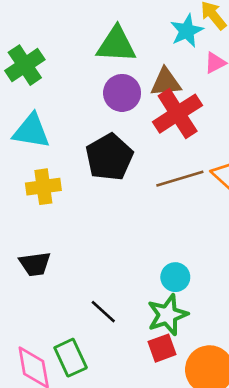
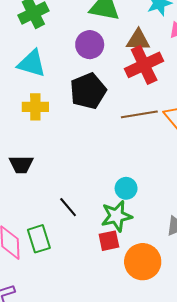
purple circle: (122, 93) -> (90, 45), moved

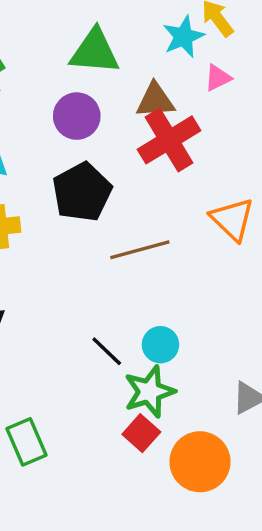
brown line: (139, 114) -> (140, 250), moved
black line: (68, 207) -> (107, 351), moved
red square: (109, 241) -> (141, 433), turned -30

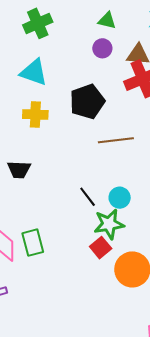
green triangle: (95, 52) -> (107, 21), size x0.6
purple circle: (77, 116) -> (102, 48), moved, size x0.7

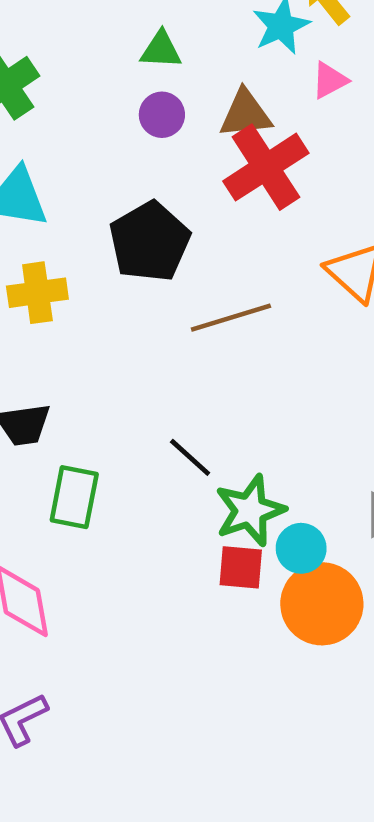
cyan circle: (120, 198) -> (301, 548), moved
green rectangle: (33, 243) -> (74, 497), moved, turned 36
red square: (101, 248) -> (241, 567), turned -35

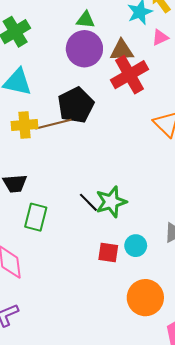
purple circle: (162, 115) -> (84, 49), size x1.8
brown line: (231, 318) -> (53, 124), moved
green star: (250, 510) -> (111, 202), moved
orange circle: (322, 604) -> (145, 298), moved

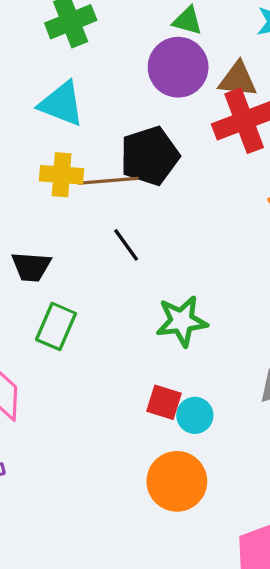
black line: (88, 202) -> (126, 245), moved
cyan circle: (136, 246) -> (195, 415), moved
orange circle: (145, 298) -> (177, 481), moved

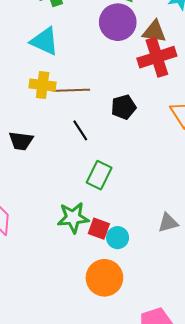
black pentagon: (150, 156) -> (124, 107), moved, size x0.7
green star: (182, 321) -> (73, 218), moved
green rectangle: (56, 326) -> (99, 175), moved

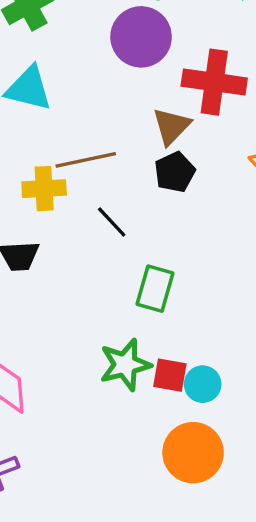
brown triangle: (154, 32) -> (171, 126), moved, turned -45
red cross: (157, 57) -> (214, 82), turned 36
yellow cross: (43, 85) -> (44, 189), moved

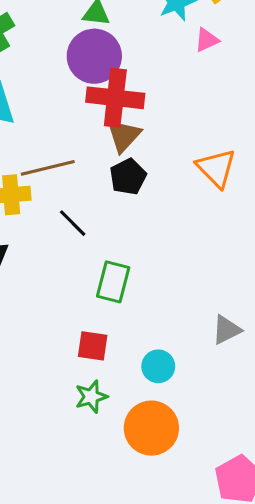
red cross: (214, 82) -> (115, 98), moved
green star: (125, 365) -> (91, 397), moved, size x0.7
red square: (170, 375) -> (93, 346), moved

